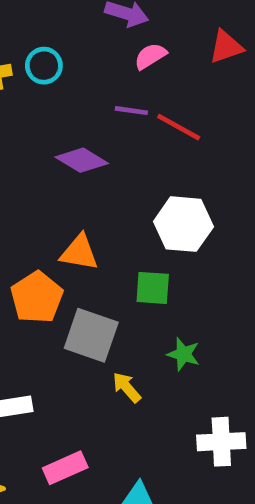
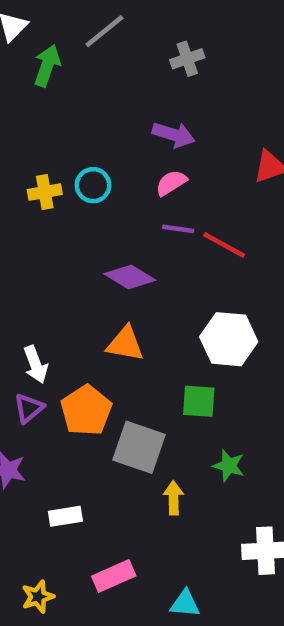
pink semicircle: (150, 56) -> (171, 183), moved
orange triangle: (79, 252) -> (125, 344), moved
yellow arrow: (127, 387) -> (174, 498), turned 40

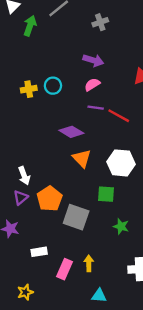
orange triangle: (125, 344) -> (82, 158), moved, turned 36
yellow arrow: (174, 498) -> (89, 263), moved
pink rectangle: (114, 576) -> (64, 269), moved, turned -42

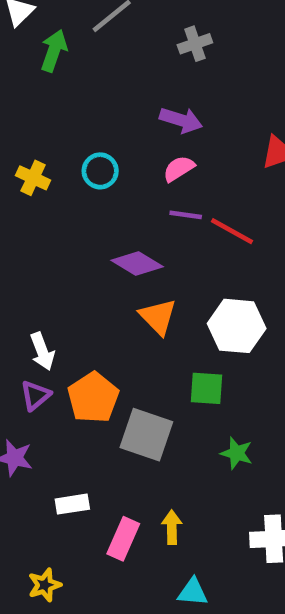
yellow cross: (29, 89) -> (33, 178), moved, turned 35

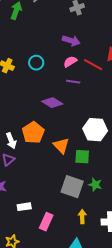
red line: (232, 231) -> (93, 65), moved
orange triangle: (158, 317) -> (61, 146), moved
orange pentagon: (93, 398) -> (33, 133), moved
gray square: (146, 435) -> (72, 187), moved
yellow arrow: (172, 527) -> (82, 217), moved

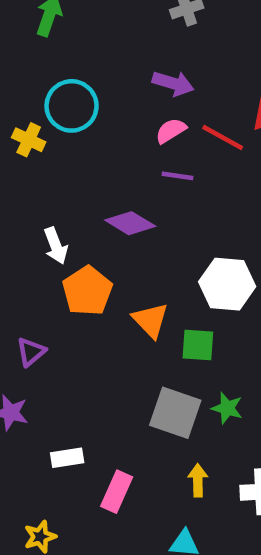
cyan circle: (36, 63) -> (72, 106), moved, size x1.5
white arrow: (11, 141) -> (56, 246), moved

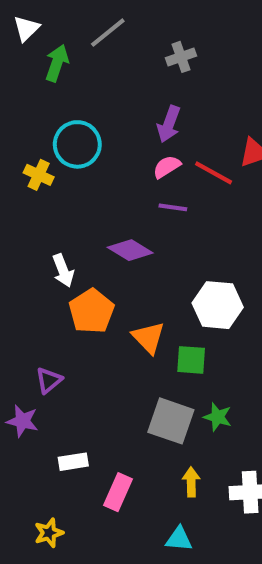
purple arrow: (173, 83) -> (169, 124), turned 93
purple triangle: (31, 352) -> (49, 380), moved

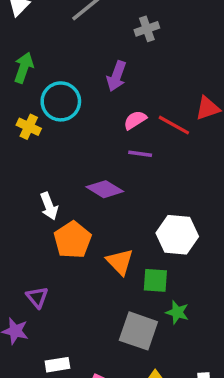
green arrow: (57, 63) -> (24, 68), moved
purple arrow: (169, 124) -> (117, 76), moved
purple triangle: (49, 380) -> (37, 297), turned -30
green star: (218, 417) -> (177, 312), moved

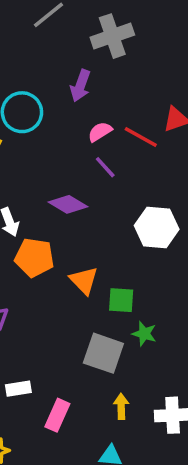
gray cross: (147, 29) -> (112, 36), size x1.6
purple line: (140, 154) -> (105, 167), turned 40
white hexagon: (177, 235) -> (157, 227), moved
orange pentagon: (73, 240) -> (34, 258), turned -30

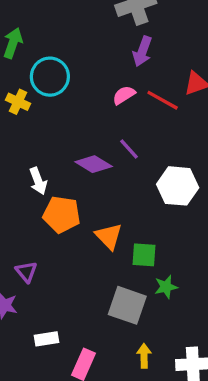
purple arrow: (80, 86) -> (142, 51), moved
purple line: (105, 167) -> (129, 149), moved
green star: (144, 334) -> (166, 287), turned -30

